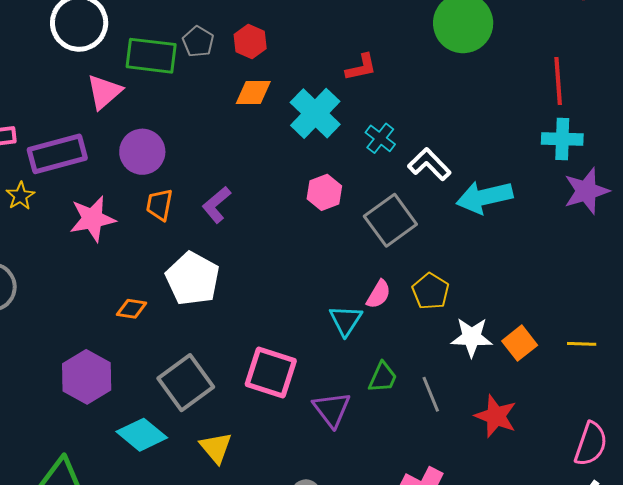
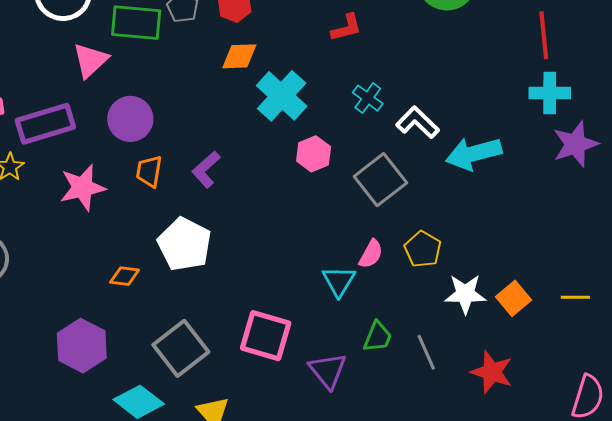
cyan cross: (315, 113) -> (282, 96), moved

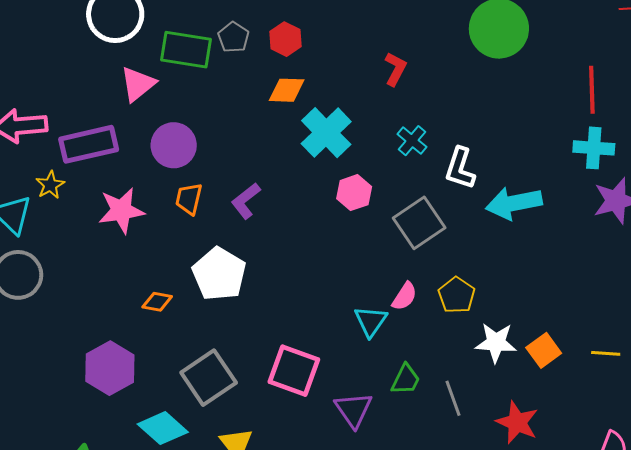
red L-shape: (346, 28) -> (395, 69), turned -52
white L-shape: (418, 122) -> (460, 168), turned -120

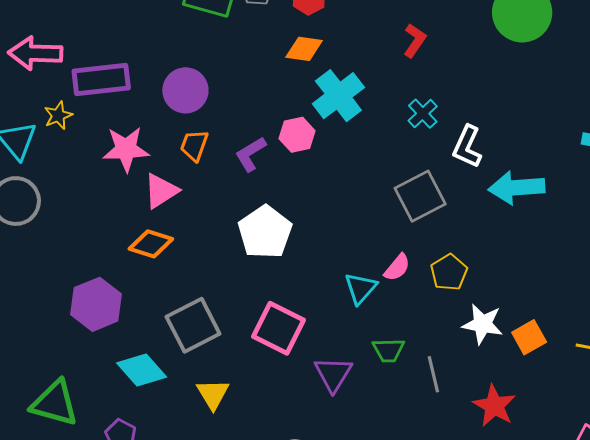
pink triangle: (138, 84) -> (161, 191), moved
pink hexagon: (354, 193) -> (297, 135), moved
white pentagon: (219, 274) -> (265, 232), moved
orange diamond: (157, 302) -> (151, 244), size x1.4
green trapezoid: (406, 379) -> (389, 350), turned 56

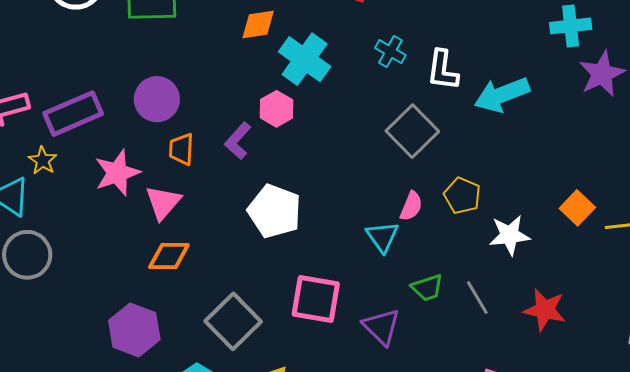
orange square: (529, 337) -> (577, 208), moved

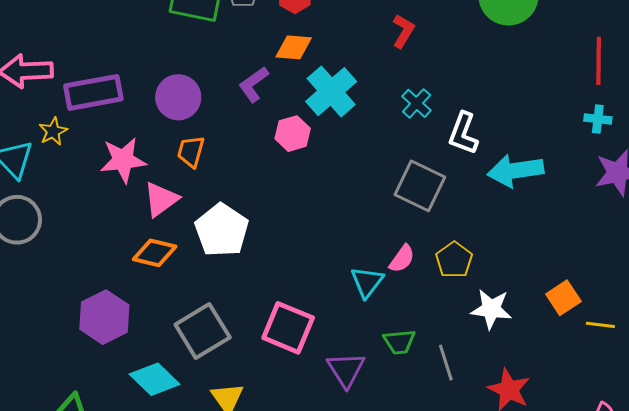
cyan cross: (571, 26) -> (598, 119), size x0.7
gray square: (412, 131) -> (420, 186), turned -33
purple L-shape: (238, 141) -> (254, 84), moved
white pentagon: (274, 211) -> (222, 230), moved

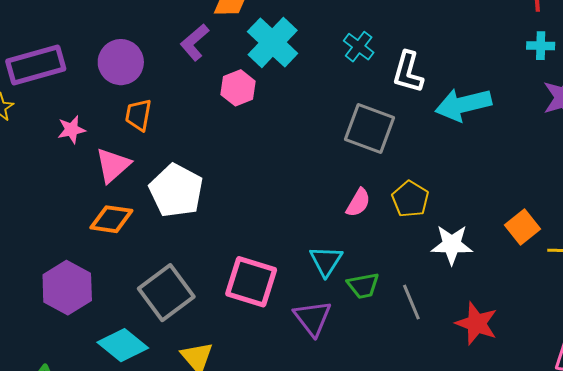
pink star: (123, 160) -> (71, 130), size x0.6
cyan triangle: (367, 282) -> (326, 261), moved

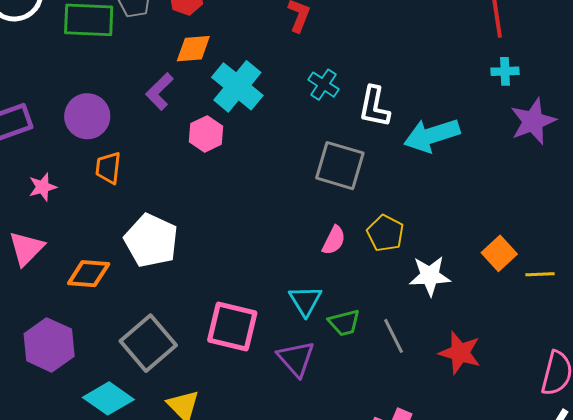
pink triangle: (113, 165) -> (26, 248), moved

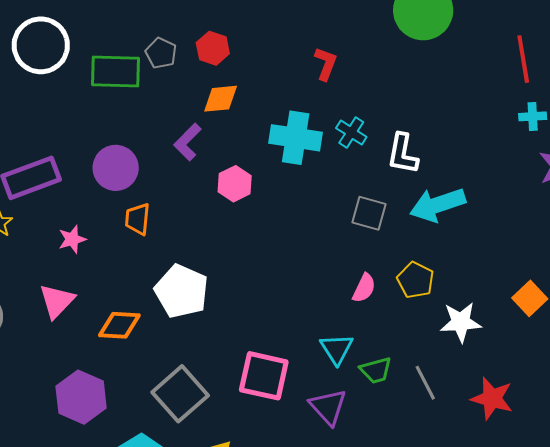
cyan cross: (237, 86) -> (296, 138), moved, turned -30
cyan arrow: (432, 135) -> (438, 205), moved
gray square: (340, 166) -> (369, 213), size x0.7

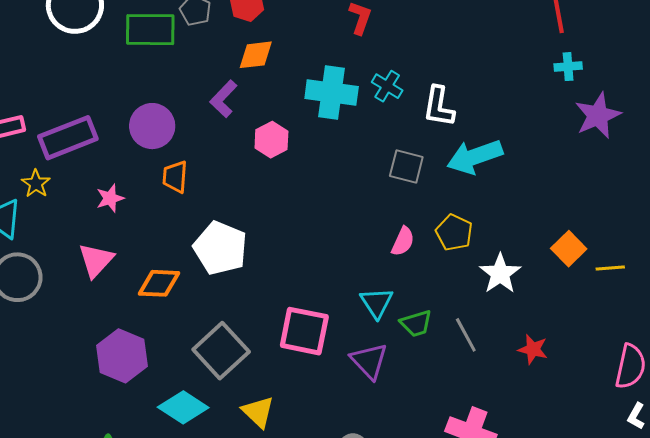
white star: (461, 322) -> (500, 274), turned -30
red star: (492, 398) -> (533, 349), size x0.7

